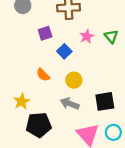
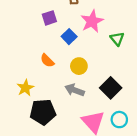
pink star: (87, 36) -> (92, 21), size x1.5
green triangle: (111, 36) -> (117, 39), moved
black square: (105, 101) -> (111, 88), turned -36

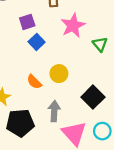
blue square: (69, 37) -> (37, 42), moved
orange semicircle: (47, 61) -> (34, 82), moved
gray arrow: (75, 90) -> (54, 111), moved, turned 72

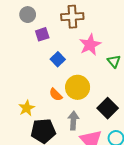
purple square: (27, 22) -> (42, 34), moved
yellow circle: (59, 74) -> (78, 87), size x1.5

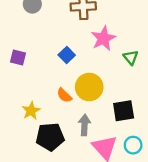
purple square: (42, 34) -> (18, 57), moved, turned 32
black square: (108, 108) -> (124, 111), turned 36

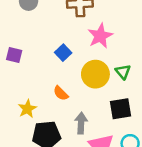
green triangle: (131, 57) -> (123, 72), moved
yellow circle: (89, 87) -> (95, 74), moved

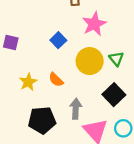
yellow star: (27, 109) -> (28, 82), moved
black square: (121, 109) -> (114, 95), turned -35

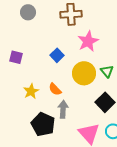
gray arrow: (76, 109) -> (63, 109), moved
black pentagon: (42, 120) -> (43, 124), turned 30

